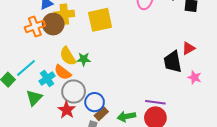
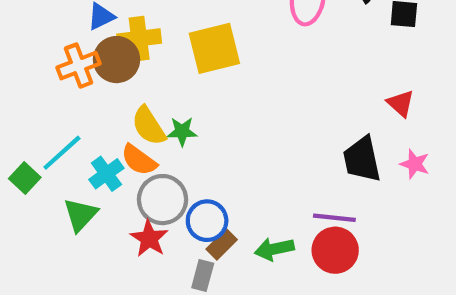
red triangle: (189, 48) -> (401, 103), turned -48
black trapezoid: (173, 62) -> (362, 159), moved

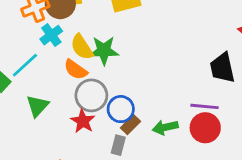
green star: (182, 131) -> (104, 51), size x1.5
cyan cross: (106, 174) -> (51, 35), moved

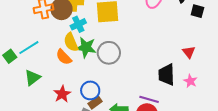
cyan cross: (51, 35) -> (78, 24), moved
gray circle: (91, 95) -> (109, 53), moved

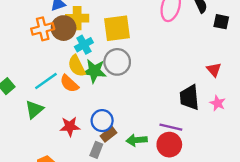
cyan line: (29, 48) -> (46, 81), moved
gray circle: (109, 53) -> (117, 62), moved
red star: (62, 94) -> (70, 127), turned 30

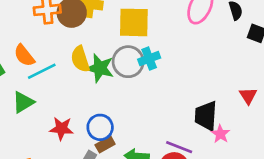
cyan cross: (84, 45) -> (149, 59), moved
red triangle: (214, 70) -> (248, 96), moved
orange semicircle: (69, 84) -> (24, 56), moved
pink star: (218, 103) -> (220, 134), moved

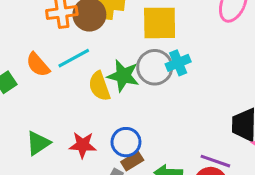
yellow semicircle: (80, 59) -> (99, 86), moved
cyan line: (42, 71) -> (74, 58), moved
green triangle: (23, 102) -> (38, 143), moved

